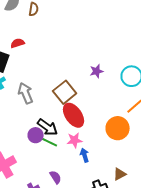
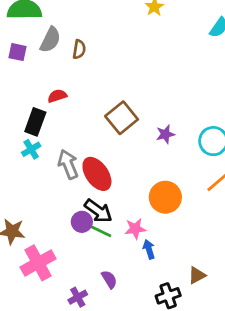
brown square: (65, 92) -> (122, 118), moved
red ellipse: (74, 115) -> (97, 174), moved
orange circle: (118, 128) -> (165, 197), moved

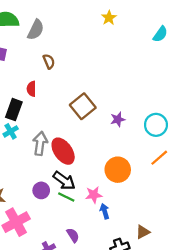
gray semicircle: (50, 40) -> (36, 30), moved
brown semicircle: (79, 49) -> (49, 61), moved, turned -32
red semicircle: (57, 96) -> (31, 89), turned -72
gray arrow: (68, 164) -> (40, 143), turned 30
purple circle: (82, 222) -> (41, 190), moved

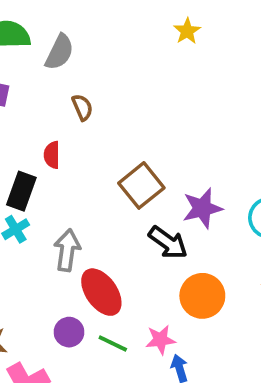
purple star: (118, 119) -> (202, 208), size x1.5
red ellipse: (63, 151) -> (101, 292), moved
black arrow: (64, 181) -> (168, 243), moved

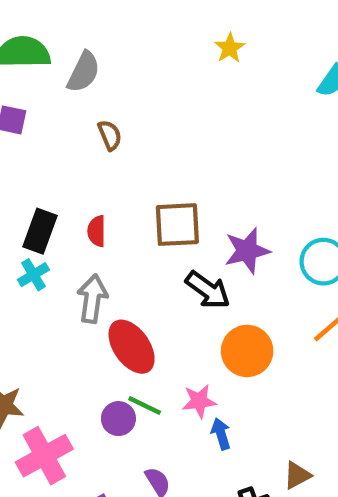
red semicircle: (52, 155) -> (97, 231), moved
brown square: (141, 185) -> (177, 225), turned 36
purple circle: (69, 332) -> (118, 419), moved

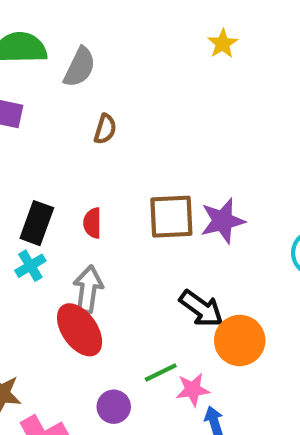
brown semicircle: (110, 135) -> (105, 129), turned 40
purple star: (247, 251) -> (223, 221), moved
black arrow: (208, 290) -> (201, 308), moved
red ellipse: (132, 347) -> (80, 330), moved
green line: (145, 405) -> (161, 373), moved, turned -52

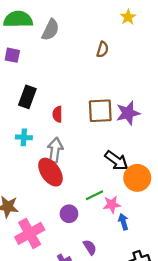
brown semicircle: (105, 129) -> (103, 49), moved
black rectangle: (37, 223) -> (27, 97), moved
cyan cross: (30, 266) -> (24, 137), turned 35

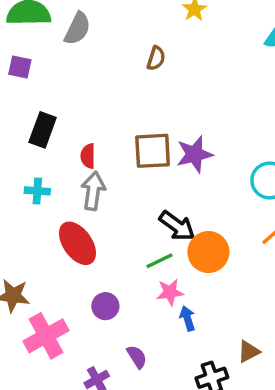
gray arrow: (55, 150) -> (93, 191), moved
green line: (94, 195) -> (160, 261), moved

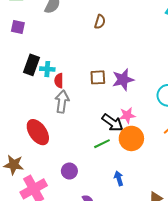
brown square: (153, 151) -> (98, 77), size x0.7
cyan cross: (37, 191) -> (47, 69), moved
red ellipse: (77, 243) -> (38, 132), moved
pink star: (170, 292) -> (127, 115), moved

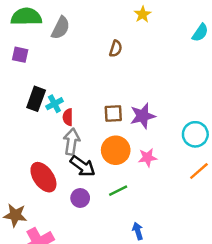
cyan cross: (47, 69) -> (54, 104), turned -32
black arrow: (112, 123) -> (83, 166), moved
orange circle: (131, 138) -> (116, 150), moved
purple circle: (69, 171) -> (80, 198), moved

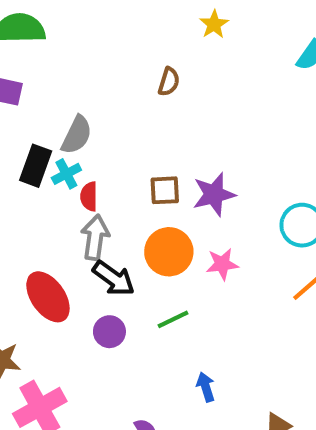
gray semicircle: (61, 28) -> (77, 135), moved

